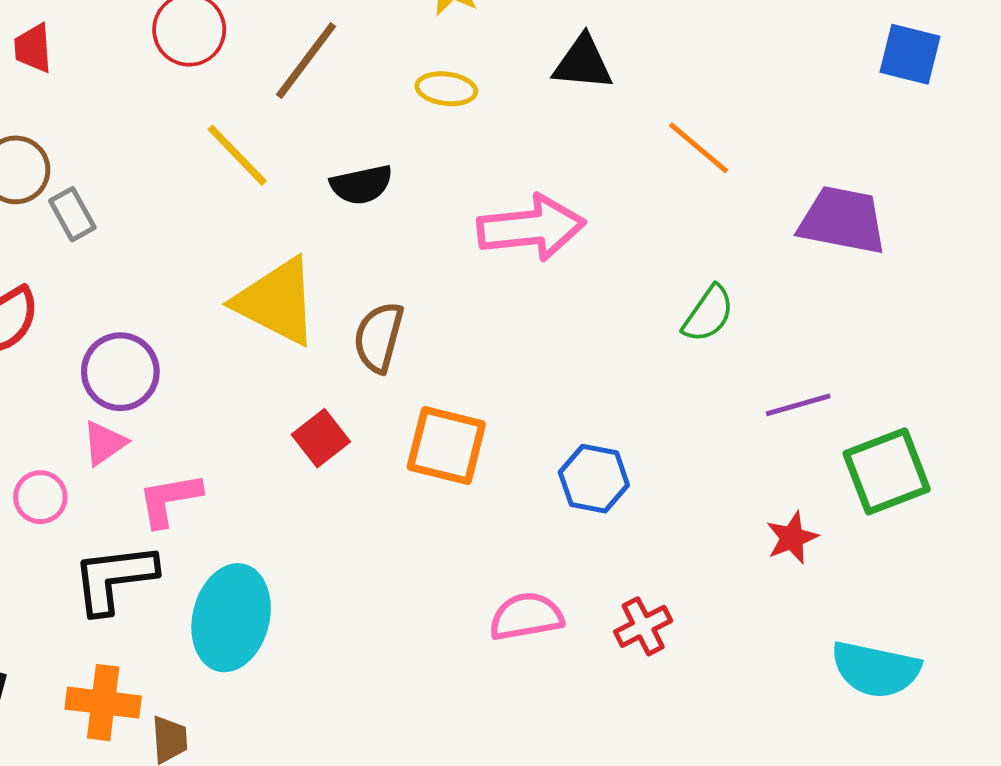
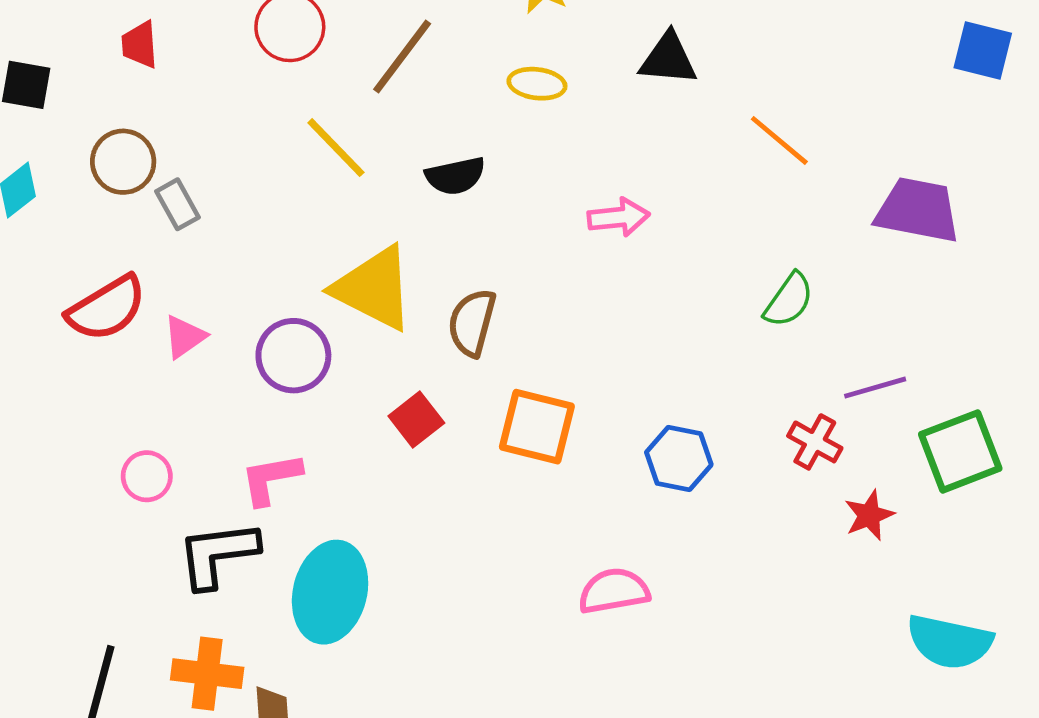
pink arrow: (531, 228) -> (619, 217), size x0.6
purple circle: (120, 372) -> (293, 356), moved
pink triangle: (104, 443) -> (185, 337), moved
red cross: (643, 626) -> (815, 442), moved, turned -34

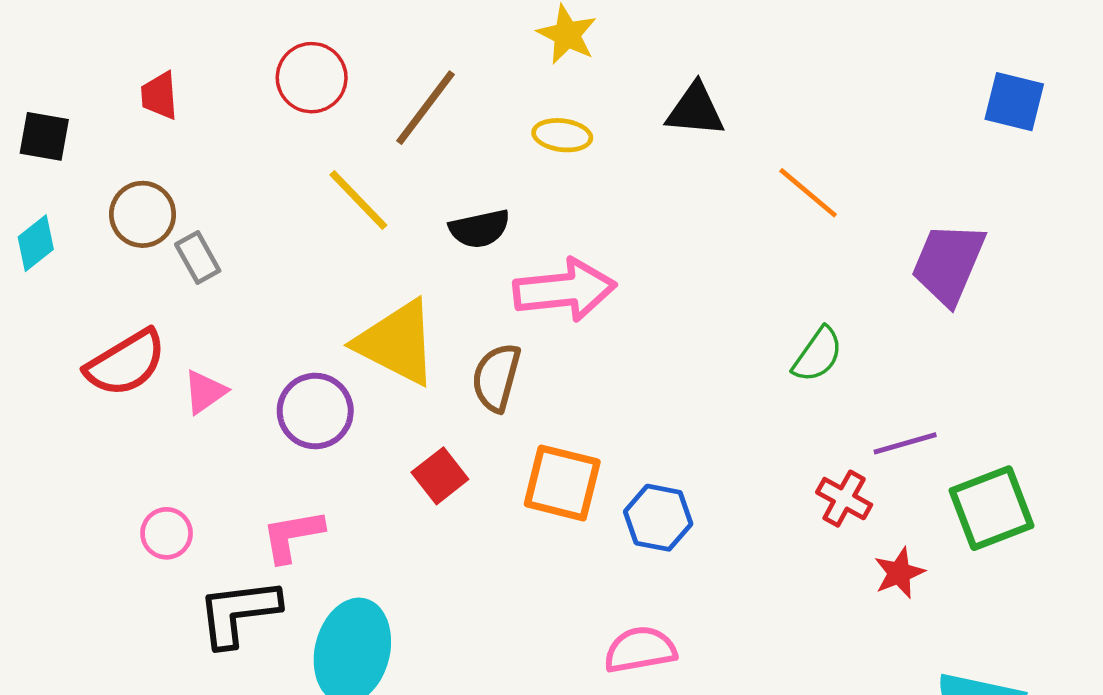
purple trapezoid: (918, 210) -> (948, 264), turned -78
pink arrow: (619, 217) -> (565, 290), moved, size x1.6
blue hexagon: (679, 458) -> (658, 518), moved

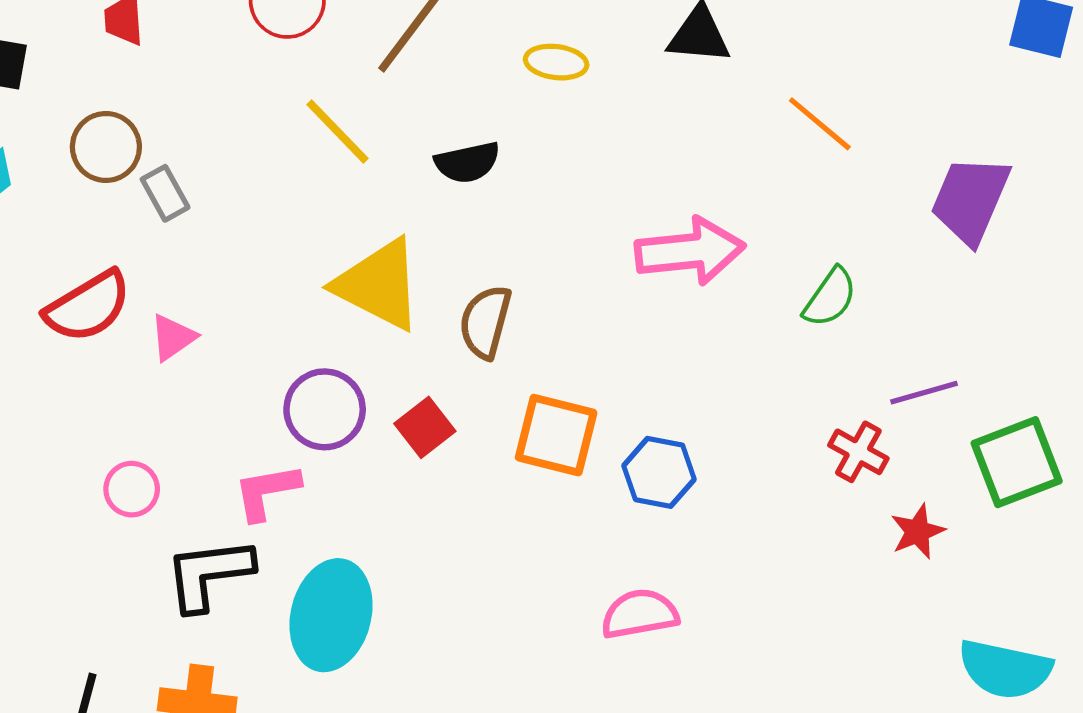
pink arrow: (565, 290) -> (690, 251), moved
purple circle: (315, 411) -> (325, 409), moved

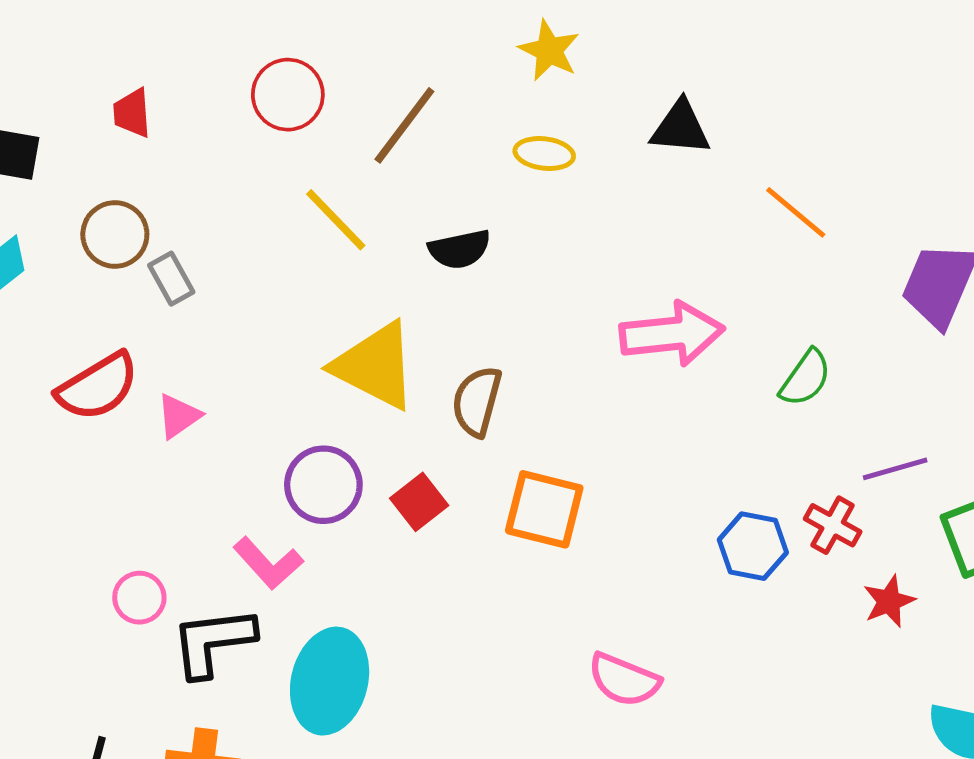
blue hexagon: (659, 472) -> (753, 546), moved
pink circle: (132, 489) -> (139, 598), moved
pink L-shape: (267, 492) -> (268, 563), turned -122
pink semicircle: (640, 614) -> (624, 680), turned -148

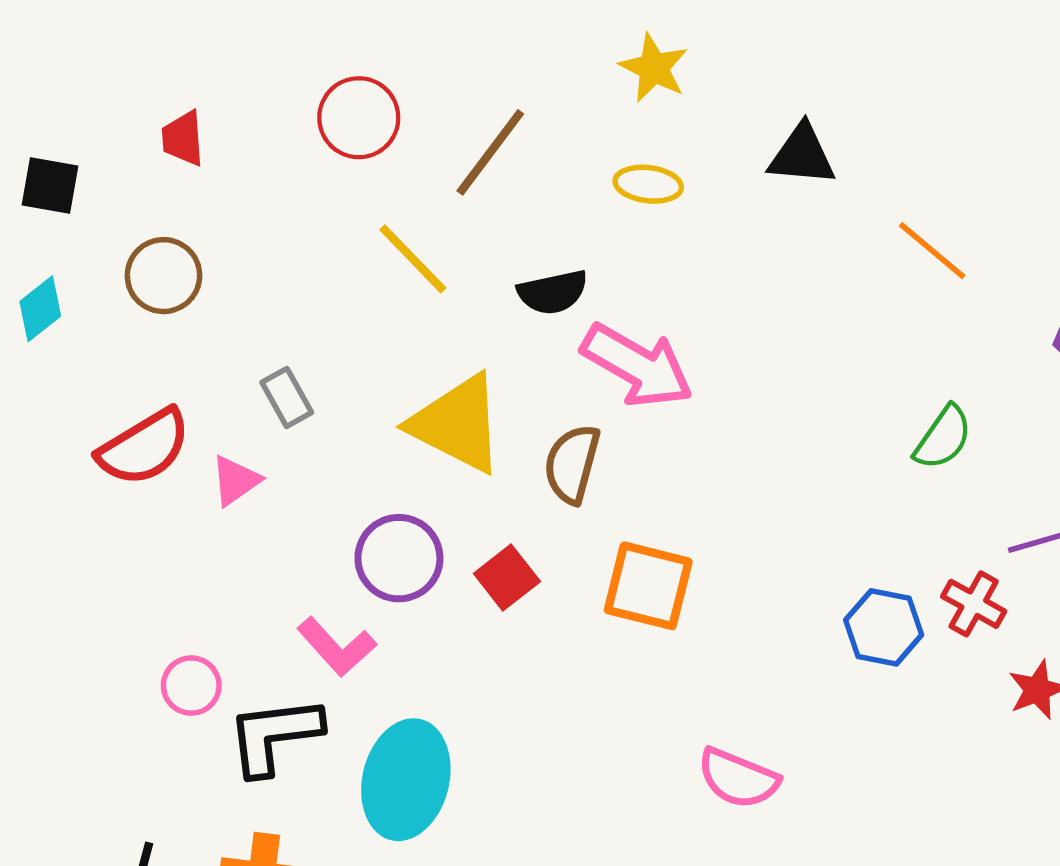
gray rectangle: (171, 279) -> (287, 397), moved
pink arrow: (672, 334) -> (637, 366), moved, turned 36

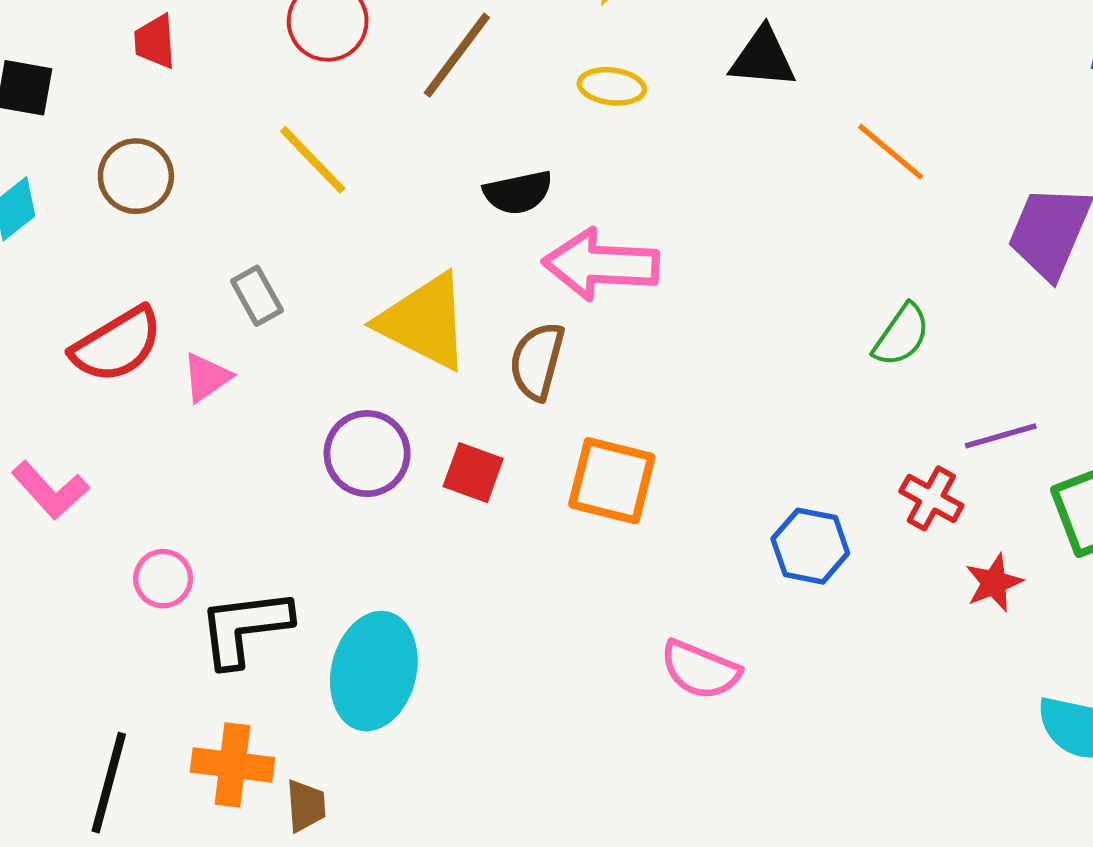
yellow line: (413, 259) -> (313, 160), moved
pink arrow: (637, 366) -> (601, 265), turned 153
red square: (507, 578) -> (473, 473), turned -32
blue hexagon: (884, 627) -> (810, 546), moved
pink L-shape: (337, 647) -> (50, 490), moved

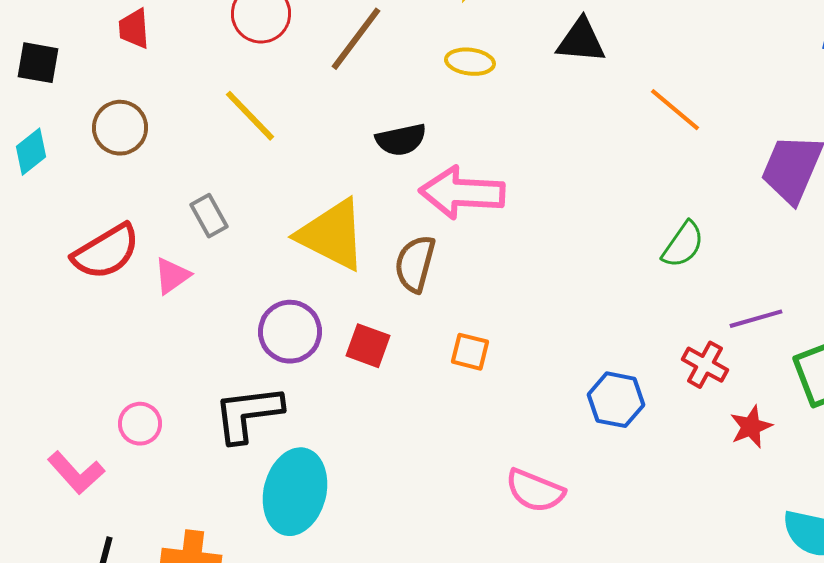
orange square: (612, 481) -> (470, 352), size x0.6
pink L-shape: (50, 490) -> (76, 473), moved
black L-shape: (245, 628) -> (248, 414), moved

